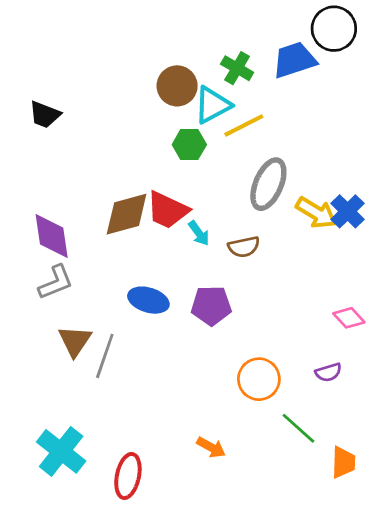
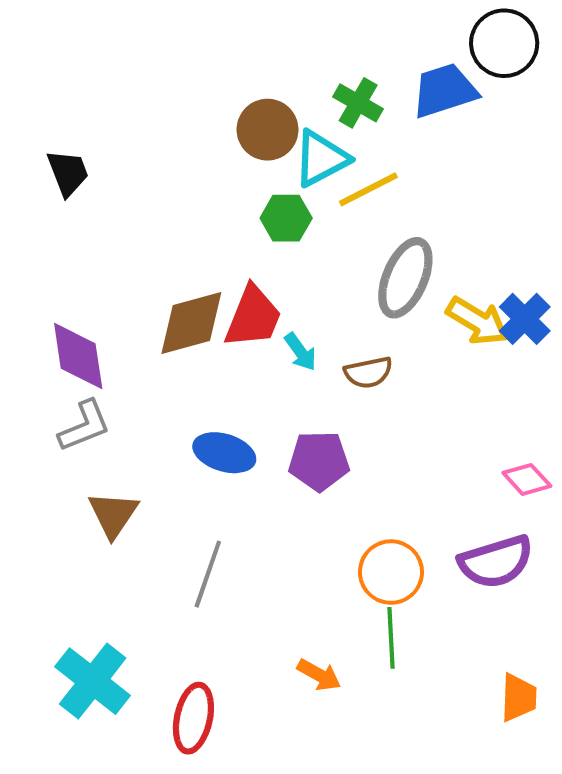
black trapezoid: (45, 115) -> (68, 173), turned -132
red trapezoid: (168, 210) -> (253, 317), turned -93
gray line: (105, 356) -> (208, 574), moved
purple semicircle: (328, 372) -> (496, 562), size x1.8
green line: (298, 428) -> (391, 638), moved, turned 45

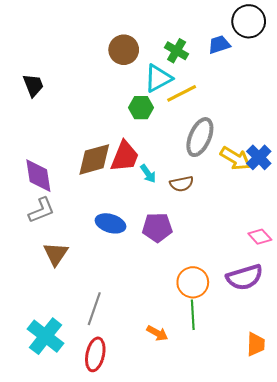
blue trapezoid: (444, 91) -> (219, 45), size x0.7
brown circle: (268, 130) -> (124, 50), moved
gray line: (208, 574) -> (94, 309), moved

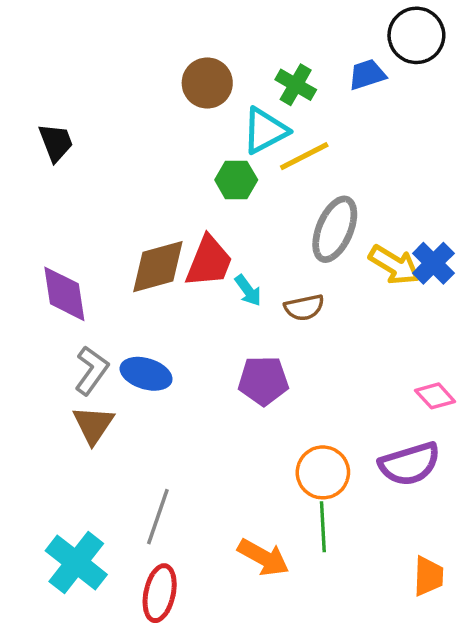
gray L-shape: (41, 210) -> (92, 370), moved, turned -32
blue ellipse: (111, 223) -> (146, 374), moved
orange arrow: (157, 333) -> (263, 557), size x1.4

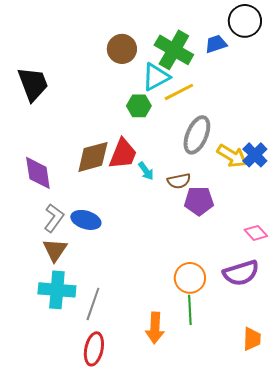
green cross: (296, 85) -> (174, 50), size x1.6
black trapezoid: (56, 143) -> (33, 84), size x1.5
purple pentagon: (263, 381) -> (199, 201), moved
orange arrow: (263, 557) -> (155, 328), turned 64
cyan cross: (76, 563) -> (57, 290), moved, turned -33

